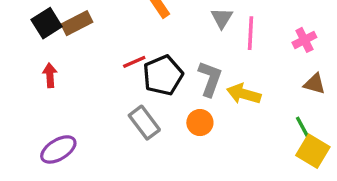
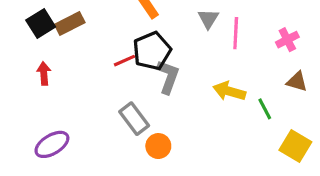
black pentagon: (163, 75) -> (152, 51), moved
gray L-shape: (210, 79) -> (168, 77), moved
orange circle: (200, 123) -> (158, 146), moved
green line: (303, 128) -> (265, 109), moved

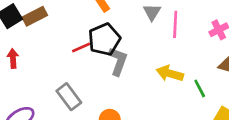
gray rectangle: (134, 119) -> (69, 97), moved

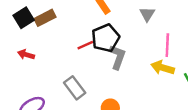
pink line: (175, 24) -> (167, 45), moved
red arrow: (13, 58) -> (26, 55), turned -70

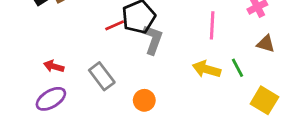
red arrow: (26, 55) -> (54, 66), moved
yellow arrow: (163, 68) -> (206, 69), moved

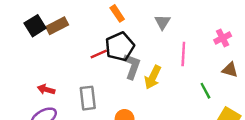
yellow arrow: (206, 69) -> (153, 77), moved, turned -80
gray rectangle: (102, 76) -> (88, 98), turned 30

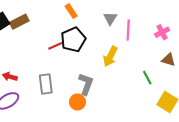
pink line: (183, 54) -> (128, 30), moved
gray L-shape: (132, 66) -> (86, 84), moved
yellow arrow: (153, 77) -> (110, 56), moved

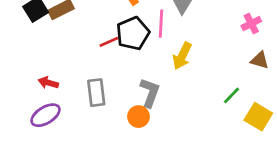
pink line: (128, 30) -> (161, 24), moved
green line: (147, 78) -> (231, 95), moved, turned 72

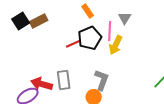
yellow arrow: (182, 56) -> (116, 45), moved
red arrow: (48, 83) -> (42, 84), moved, size x1.5

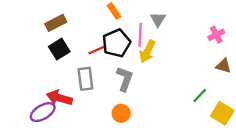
black square: (21, 21) -> (59, 49), moved
gray rectangle: (64, 80) -> (85, 79), moved
gray L-shape: (102, 80) -> (125, 79), moved

